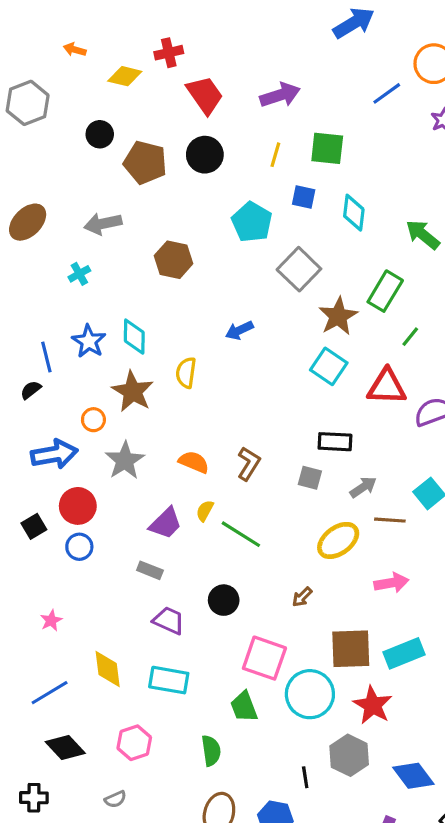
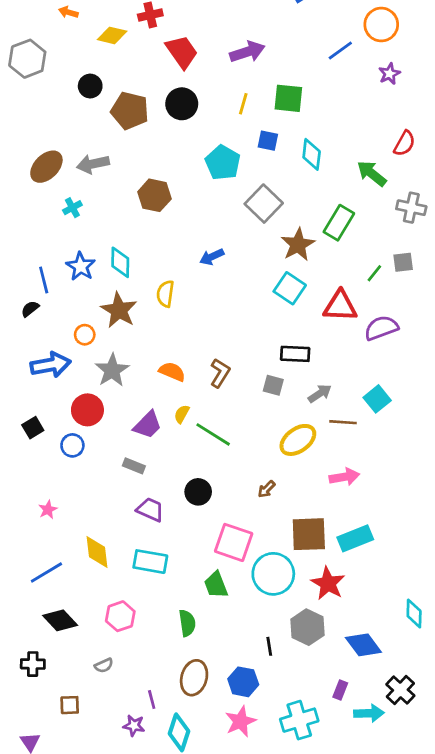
brown ellipse: (28, 222) -> (46, 167), moved
green line: (410, 337) -> (374, 273), moved
red circle: (78, 506) -> (87, 410), moved

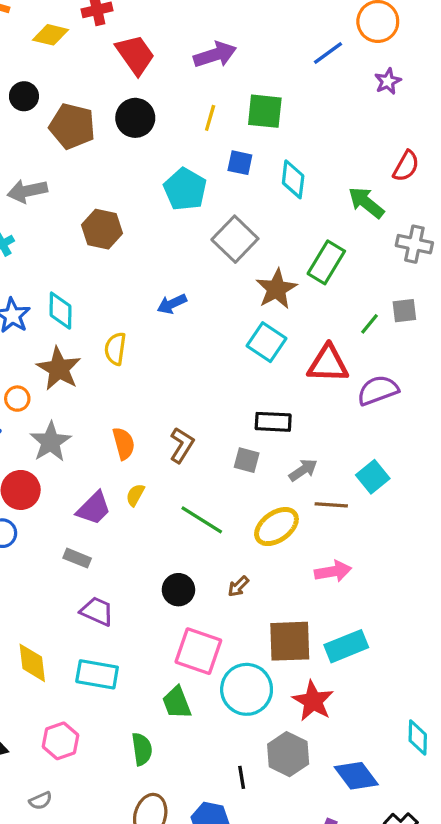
orange semicircle: (172, 372) -> (124, 443), turned 52
green line: (213, 434) -> (202, 520), moved
black circle: (198, 492) -> (178, 590), moved

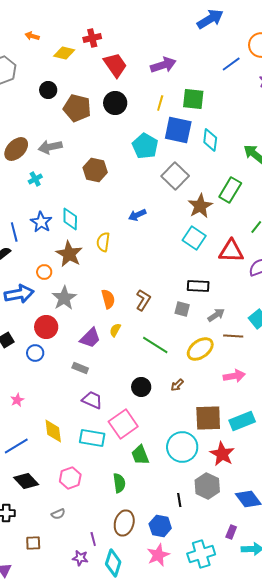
blue square: (240, 163) -> (178, 130), size x1.8
pink square: (198, 651) -> (123, 424), moved, turned 36

